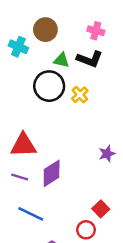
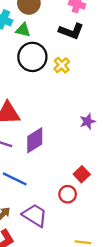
green triangle: (61, 60) -> (23, 30), moved

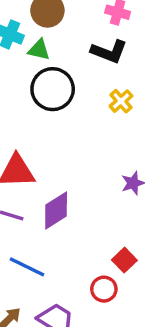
yellow cross: (62, 65) -> (121, 101), moved

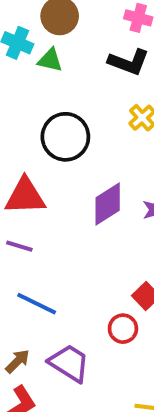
black circle: (53, 89) -> (65, 137), moved
purple diamond: (56, 210) -> (108, 204), moved

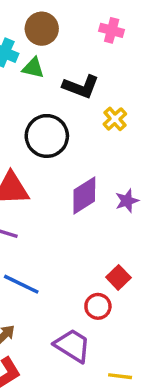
black L-shape: (129, 62) -> (81, 87), moved
purple trapezoid: (69, 363) -> (72, 346), moved

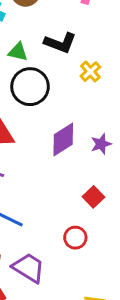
green triangle: (33, 68) -> (18, 52), moved
red square: (118, 277) -> (93, 197), moved
purple trapezoid: (72, 346) -> (29, 268), moved

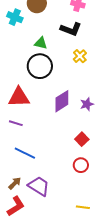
black L-shape: (60, 43) -> (71, 29), moved
green triangle: (18, 52) -> (41, 43), moved
red circle: (75, 238) -> (81, 165), moved

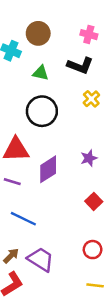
green triangle: (41, 43) -> (41, 73), moved
purple diamond: (62, 101) -> (48, 169), moved
purple star: (87, 104) -> (89, 158), moved
red circle: (81, 165) -> (93, 250), moved

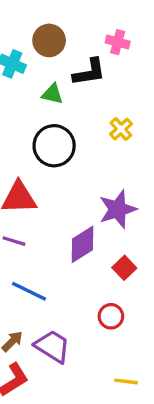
black L-shape: (80, 65) -> (89, 72), moved, turned -30
purple star: (89, 158) -> (118, 209), size x1.6
purple diamond: (48, 169) -> (83, 244), moved
red circle: (93, 250) -> (111, 316), moved

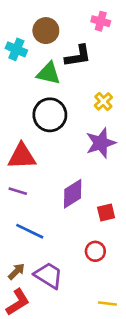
pink cross: (118, 42) -> (101, 21), moved
green triangle: (52, 94) -> (49, 73), size x1.4
purple star: (118, 209) -> (101, 143), moved
red square: (124, 268) -> (106, 213), turned 30

